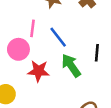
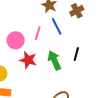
pink line: (32, 28) -> (38, 33), moved
blue line: (58, 37) -> (57, 26), moved

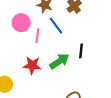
pink circle: (16, 40) -> (21, 23), moved
green arrow: (54, 60) -> (59, 61), turned 90

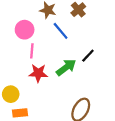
pink line: (37, 36) -> (32, 51), moved
black line: (81, 51) -> (88, 56), turned 40

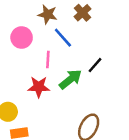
pink line: (32, 51) -> (48, 59), moved

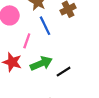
black line: (95, 65) -> (64, 72), moved

